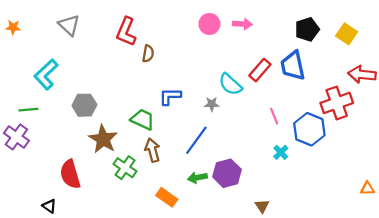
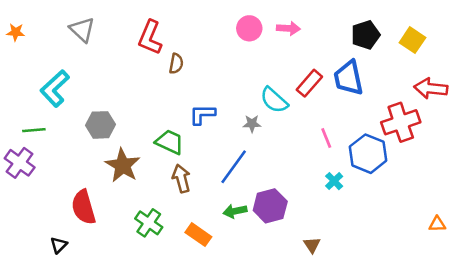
green cross: (125, 168) -> (149, 223), moved
black triangle: (49, 206) -> (59, 245), turned 40

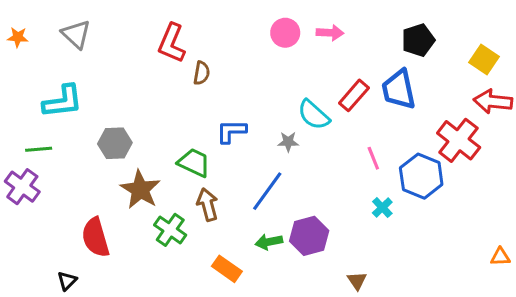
gray triangle: (82, 30) -> (76, 34), moved
yellow square: (412, 40) -> (484, 60), moved
cyan L-shape: (55, 88) -> (63, 101), turned -144
red cross: (401, 122) -> (459, 140), turned -33
green cross: (149, 223) -> (170, 230), moved

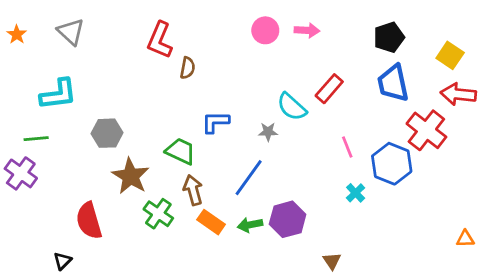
orange star: (18, 37) -> (17, 35), turned 30
blue trapezoid: (399, 89) -> (393, 83), moved
orange rectangle: (227, 269) -> (211, 222), moved

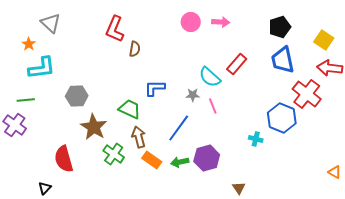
orange star: (17, 35) -> (29, 44), moved
pink line: (347, 147) -> (213, 106), moved
cyan cross: (356, 193) -> (256, 139), turned -32
orange triangle: (465, 239) -> (335, 172), turned 32

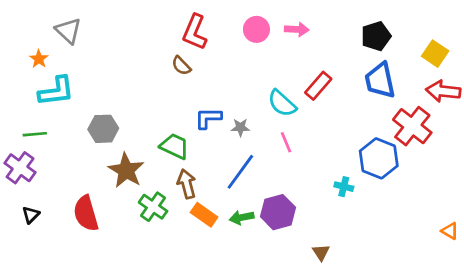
red L-shape: (115, 29) -> (195, 32), moved
brown semicircle: (135, 49) -> (181, 66), turned 126
gray star: (193, 95) -> (240, 127), moved
black triangle: (45, 188) -> (31, 215), moved

